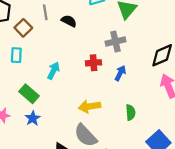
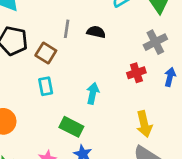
gray line: (45, 12) -> (67, 29), turned 32
yellow arrow: (89, 107) -> (144, 124), turned -80

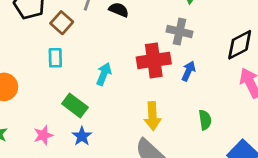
gray cross: (155, 42) -> (180, 32), turned 30
red cross: (136, 73) -> (154, 60), size x1.6

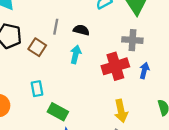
cyan rectangle: (55, 58) -> (37, 89), moved
cyan arrow: (104, 74) -> (76, 54), moved

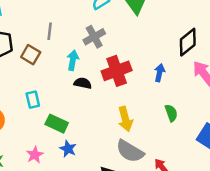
black semicircle: (81, 30) -> (83, 83), moved
gray cross: (132, 40) -> (94, 37), moved, turned -30
blue arrow: (144, 71) -> (160, 73), moved

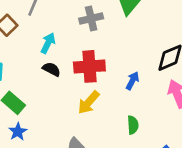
gray cross: (94, 37) -> (91, 19), moved
yellow arrow: (125, 119) -> (89, 102), moved, turned 40

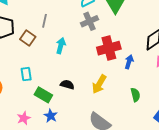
red cross: (89, 66) -> (109, 48), moved
black semicircle: (51, 69) -> (67, 85), moved

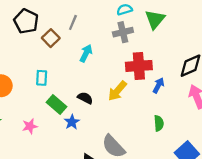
yellow arrow: (99, 84) -> (117, 91), moved
blue star: (51, 116) -> (72, 122), moved

